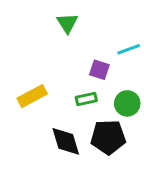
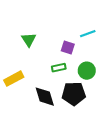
green triangle: (67, 23) -> (29, 40), moved
yellow rectangle: (32, 96) -> (14, 79), moved

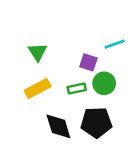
green circle: (87, 71) -> (104, 83), moved
yellow rectangle: (14, 79) -> (38, 89), moved

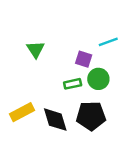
yellow rectangle: (38, 89) -> (22, 112), moved

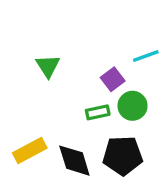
purple square: (84, 59) -> (113, 79), turned 35

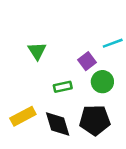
green rectangle: (98, 112) -> (63, 87), moved

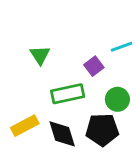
green circle: (102, 82) -> (117, 99), moved
green rectangle: (63, 87) -> (68, 94), size x1.6

